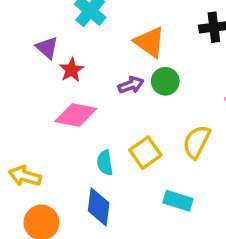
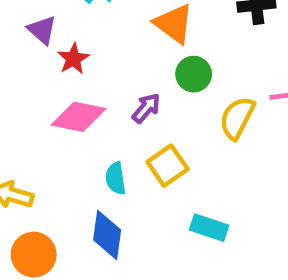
purple arrow: (131, 85) -> (146, 108), moved, turned -30
yellow semicircle: (197, 142) -> (237, 118), moved

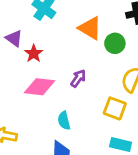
green circle: (194, 74) -> (115, 43), moved
yellow square: (168, 166) -> (115, 108), moved, turned -30

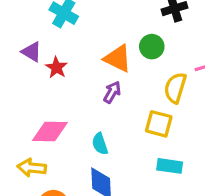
orange triangle: (90, 28) -> (118, 59), moved
pink diamond: (40, 87) -> (50, 131), moved

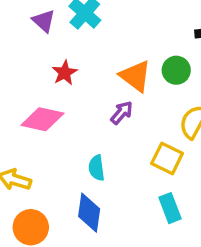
purple triangle: (32, 52) -> (44, 21), moved
pink diamond: (50, 131) -> (42, 119), moved
cyan rectangle: (170, 166) -> (170, 208), turned 50

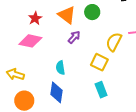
green circle: (176, 70) -> (92, 12), moved
red star: (65, 73) -> (35, 18), moved
orange triangle: (135, 76) -> (67, 15), moved

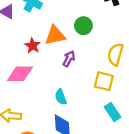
orange triangle: (67, 15) -> (55, 35), turned -36
red star: (35, 18) -> (33, 46), moved

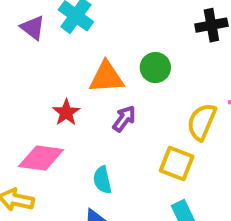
red star: (33, 46) -> (66, 112), moved
pink diamond: (20, 74) -> (41, 158), moved

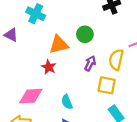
purple triangle: (33, 28) -> (11, 35), moved
red star: (66, 112) -> (49, 67), moved
purple arrow: (124, 119) -> (90, 63), moved

